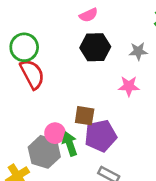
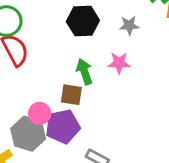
purple pentagon: (101, 136) -> (63, 126), moved
green arrow: (70, 144) -> (84, 72), moved

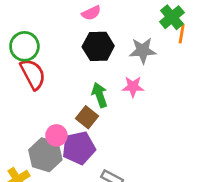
gray star: (129, 25) -> (143, 51), size x1.4
brown square: (71, 95) -> (87, 117), turned 30

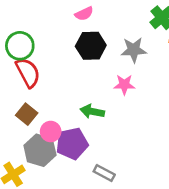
green arrow: (100, 95) -> (92, 111), moved, turned -60
brown square: (87, 117) -> (27, 114), moved

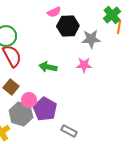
black hexagon: (91, 46) -> (68, 26), moved
green arrow: (92, 111) -> (48, 67), moved
purple pentagon: (72, 144) -> (45, 109), turned -30

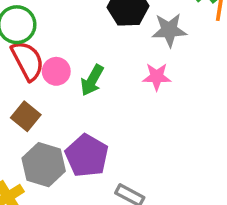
green arrow: (48, 67) -> (92, 80), turned -72
pink circle: (29, 100) -> (56, 71), moved

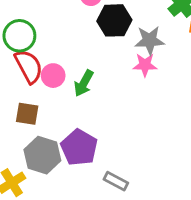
pink star: (157, 77) -> (145, 65), moved
brown square: (26, 116) -> (27, 114), turned -30

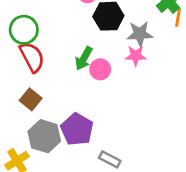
pink circle: (53, 76) -> (100, 69), moved
green arrow: (84, 83) -> (84, 58), moved
brown square: (27, 114) -> (31, 99), turned 30

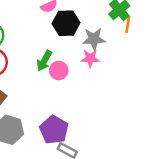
purple pentagon: (77, 129) -> (54, 130), moved

